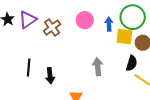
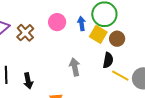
yellow square: (124, 36) -> (98, 34), turned 30

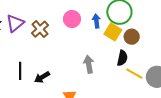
black arrow: (28, 81) -> (42, 77), turned 70

